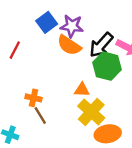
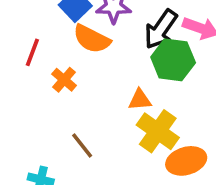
orange semicircle: (69, 45) -> (92, 39), moved
orange cross: (34, 98) -> (64, 80), moved, turned 35

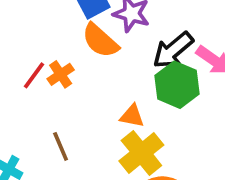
red line: (32, 52) -> (34, 75), moved

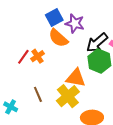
orange triangle: (132, 116) -> (76, 78), size x1.5
yellow cross: (141, 153) -> (68, 96), moved

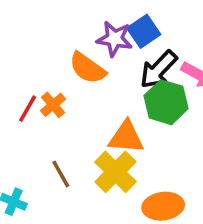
blue square: (54, 18) -> (144, 31), moved

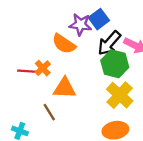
red line: (28, 109) -> (27, 71), turned 66
orange triangle: (126, 137) -> (65, 88), moved
yellow cross: (115, 172) -> (120, 95), moved

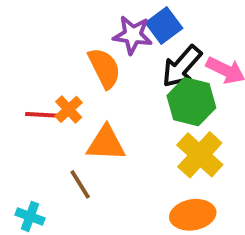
orange semicircle: (64, 44) -> (104, 68), turned -150

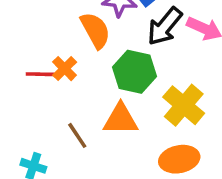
green hexagon: (191, 102) -> (135, 72), moved
orange triangle: (106, 143) -> (121, 119), moved

